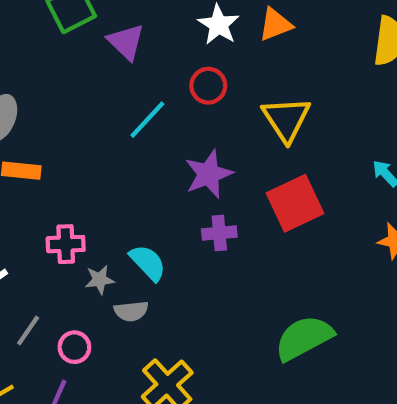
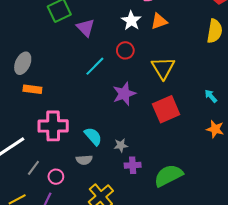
purple cross: (219, 233) -> (133, 165), moved
pink cross: (66, 244) -> (53, 126), size x1.6
gray star: (99, 280) -> (121, 145), moved

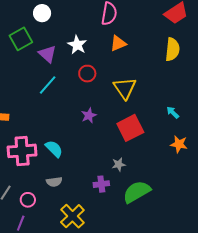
white star: (131, 21) -> (77, 45), moved
cyan line: (95, 66) -> (48, 85), moved
purple star: (124, 94) -> (89, 115), size x0.7
cyan semicircle: (93, 136) -> (54, 149), moved
gray star: (121, 145) -> (119, 164), moved

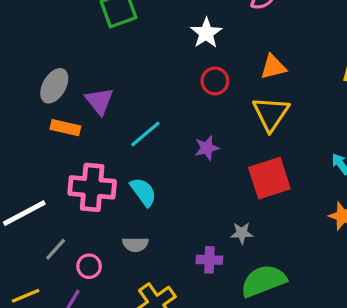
orange triangle: (118, 43) -> (273, 67), moved
purple triangle: (48, 54) -> (99, 101), moved
cyan line: (48, 85) -> (145, 134), moved

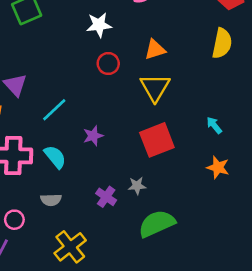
white star: (206, 33) -> (99, 25), turned 30
purple star: (207, 148) -> (93, 136), moved
purple cross: (209, 260) -> (106, 197), moved, turned 36

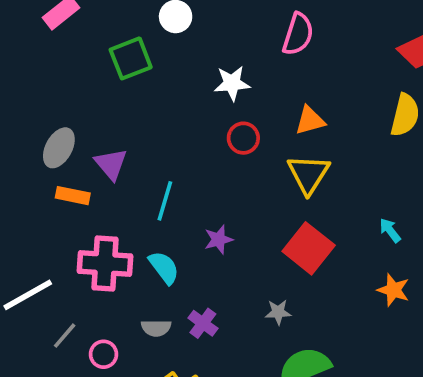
cyan line: (54, 110) -> (165, 201), turned -32
red square: (157, 140) -> (309, 248), turned -32
purple cross: (106, 197) -> (203, 323), moved

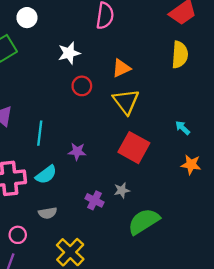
purple star: (219, 239) -> (77, 152), turned 30
cyan semicircle: (164, 267) -> (46, 175), turned 100
purple cross: (203, 323) -> (94, 200), moved

